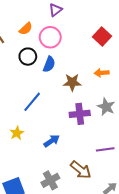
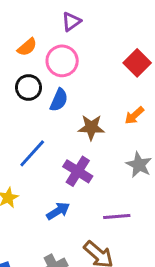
orange arrow: (102, 73) -> (134, 115), turned -40
purple cross: (80, 114) -> (78, 171), moved, turned 36
purple line: (105, 149) -> (117, 216), moved

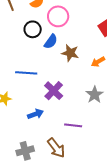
brown star: (91, 127) -> (70, 53), moved
blue line: (32, 153) -> (26, 73), turned 40

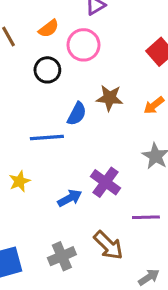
blue semicircle: (51, 42) -> (77, 114), moved
purple cross: (54, 91) -> (106, 182), moved
purple line: (73, 125) -> (146, 217), moved

